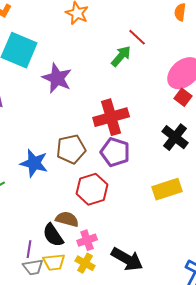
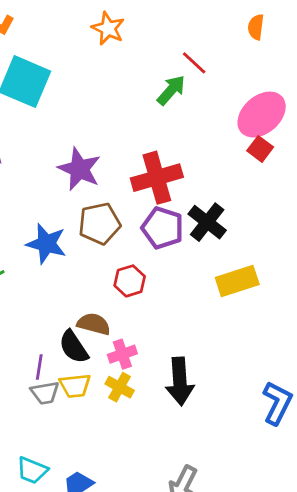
purple star: (57, 78) -> (79, 169), moved
black cross: (175, 137) -> (207, 222), moved
red hexagon: (92, 189) -> (130, 281), size x0.7
black arrow: (127, 259) -> (180, 381), turned 56

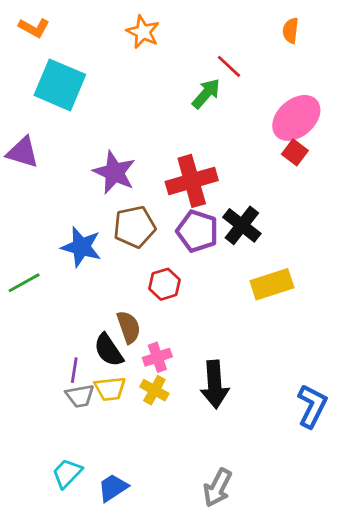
brown semicircle: (94, 324) -> (129, 327), turned 56
cyan trapezoid: (32, 470) -> (67, 473), turned 112

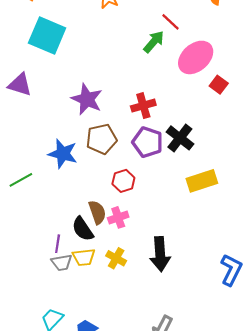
pink ellipse: (296, 118) -> (196, 57), moved
red cross: (192, 181) -> (143, 106), size x0.7
pink cross: (157, 357) -> (118, 217), moved

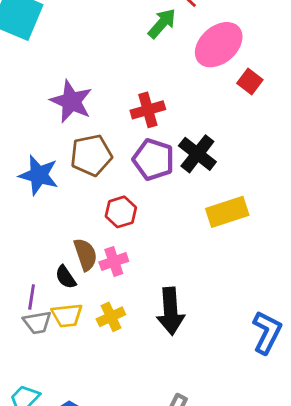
black semicircle: (83, 229) -> (66, 277), size x0.7
yellow cross: (116, 258) -> (111, 317), turned 36

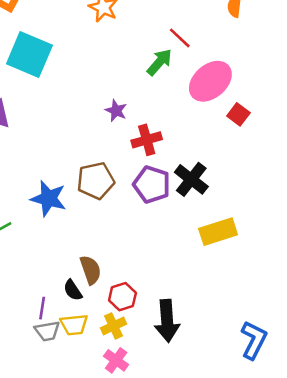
purple star: (71, 101) -> (116, 111), moved, size x0.6
red hexagon: (121, 212) -> (122, 297), moved
pink cross: (114, 262) -> (116, 360), moved, turned -35

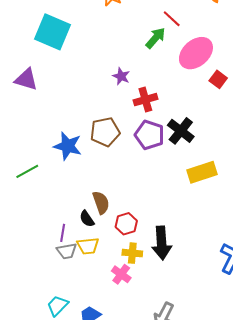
yellow cross: (114, 326) -> (132, 253), moved, turned 30

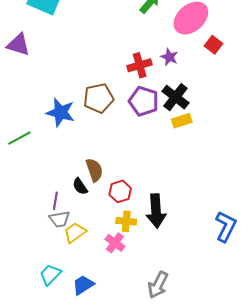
purple star: (121, 76) -> (169, 57), moved
yellow rectangle: (202, 172) -> (182, 121), moved, size x0.7
yellow trapezoid: (88, 246) -> (75, 233), moved, turned 150

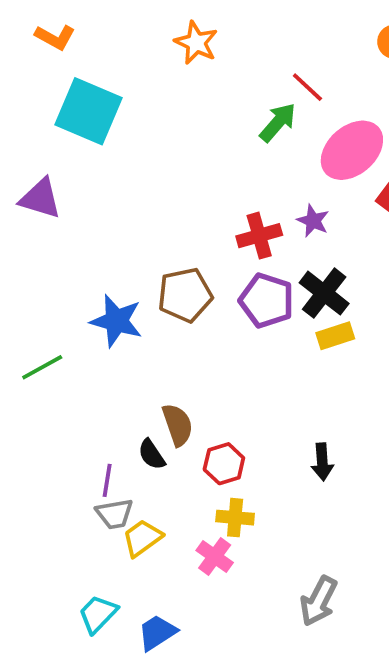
black arrow: (156, 211) -> (322, 462), moved, size x0.6
gray arrow: (158, 285) -> (319, 601), moved

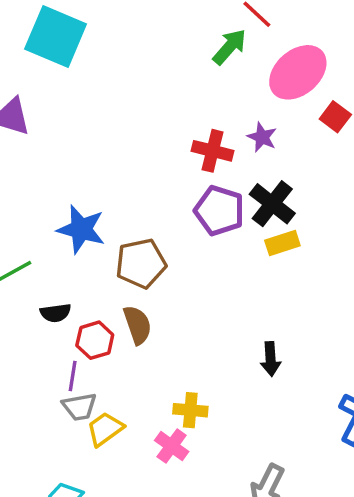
red cross: (259, 236) -> (213, 151), turned 30
brown pentagon: (185, 295) -> (141, 263), moved
black semicircle: (152, 454) -> (56, 313), moved, turned -64
red hexagon: (224, 464) -> (95, 340), moved

